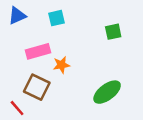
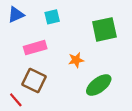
green square: (113, 32) -> (104, 29), size x1.6
orange star: (61, 65) -> (76, 60), moved

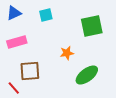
pink rectangle: (35, 48) -> (17, 42), moved
brown square: (34, 80) -> (30, 71), turned -30

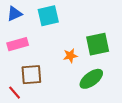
cyan square: (46, 15) -> (48, 16), size x1.5
green square: (92, 26) -> (98, 44), moved

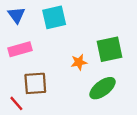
blue triangle: (15, 14) -> (16, 15), turned -42

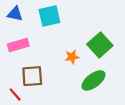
blue triangle: (16, 15) -> (15, 14), turned -42
green square: (110, 49) -> (100, 45), turned -30

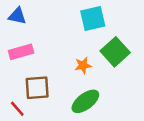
cyan square: (49, 16) -> (93, 18), moved
green ellipse: (93, 80) -> (85, 101), moved

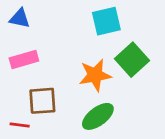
orange star: (83, 65) -> (95, 75), size x1.6
red line: (17, 109) -> (20, 125), turned -42

